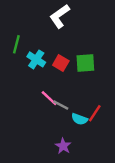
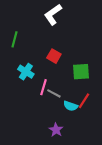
cyan cross: (36, 59) -> (26, 72), moved
green square: (85, 63) -> (81, 72), moved
pink line: (49, 98) -> (44, 87), turned 63

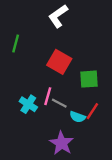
red square: (54, 56) -> (59, 62), size x1.5
cyan cross: (26, 72) -> (28, 104), moved
purple star: (56, 130) -> (62, 143), size x1.5

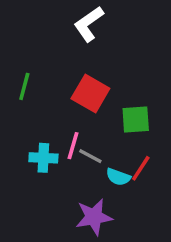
green line: (16, 44) -> (24, 86), moved
cyan cross: (28, 104) -> (43, 158), turned -30
purple star: (62, 143) -> (94, 217), turned 30

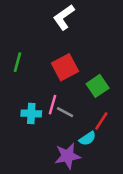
red square: (90, 93) -> (65, 67), turned 32
green square: (136, 120) -> (98, 86), turned -30
cyan semicircle: (118, 177) -> (88, 138), moved, turned -54

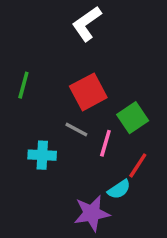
pink line: (53, 105) -> (105, 143), moved
gray line: (65, 112) -> (76, 130), moved

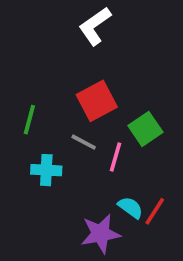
green line: (23, 85) -> (29, 120), moved
red line: (138, 165) -> (155, 211), moved
cyan semicircle: (119, 189) -> (130, 207), turned -110

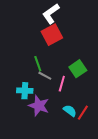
red square: (97, 101) -> (52, 35), moved
green line: (29, 120) -> (38, 64), moved, turned -35
purple star: (101, 234) -> (39, 106), moved, turned 30

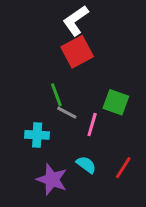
green square: (78, 69) -> (116, 102), turned -36
purple star: (39, 106) -> (52, 180), moved
cyan semicircle: (70, 111) -> (86, 165), moved

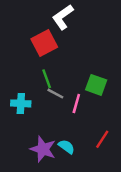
red square: (77, 52) -> (44, 43), moved
cyan cross: (37, 135) -> (21, 103), moved
cyan semicircle: (86, 165) -> (66, 147), moved

